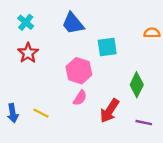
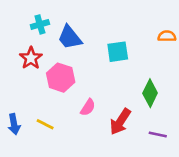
cyan cross: (26, 22) -> (40, 24), moved, turned 35
blue trapezoid: (73, 23) -> (70, 37), moved
pink hexagon: (79, 71) -> (61, 78), moved

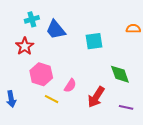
pink hexagon: (61, 78) -> (41, 74), moved
green diamond: (150, 93) -> (120, 74), turned -45
yellow line: (45, 124) -> (52, 99), moved

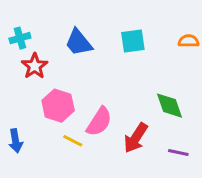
cyan cross: (32, 19) -> (20, 38), moved
cyan square: (94, 41) -> (133, 41), moved
pink semicircle: (70, 86) -> (99, 122), size x1.5

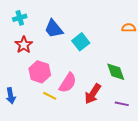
cyan cross: (20, 38) -> (20, 18), moved
cyan square: (133, 41) -> (81, 42), moved, turned -30

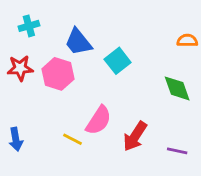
red star: (24, 45) -> (20, 68), moved, turned 30
pink hexagon: (40, 72) -> (58, 74), moved
green diamond: (116, 72) -> (177, 88), moved

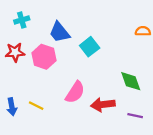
green diamond: (177, 88) -> (131, 81), moved
red arrow: (135, 136) -> (103, 105), turned 50
yellow line: (72, 139) -> (36, 106), moved

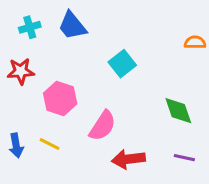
blue trapezoid: (60, 32) -> (72, 26), moved
pink hexagon: (44, 57) -> (60, 99), moved
red arrow: (103, 105) -> (128, 159), moved

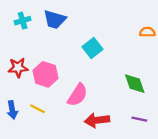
blue trapezoid: (72, 26) -> (55, 19), turned -35
red star: (21, 71) -> (18, 68), moved

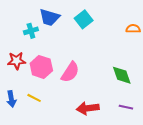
cyan cross: (23, 21) -> (31, 31), moved
cyan square: (92, 48) -> (84, 19), moved
pink semicircle: (78, 95) -> (70, 72), moved

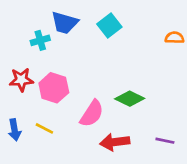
pink semicircle: (70, 72) -> (92, 114), moved
green diamond: (122, 75) -> (130, 99), moved, turned -45

